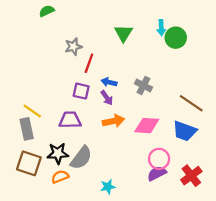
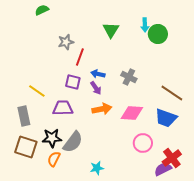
yellow line: (32, 111) -> (37, 91), moved
purple semicircle: (157, 173) -> (163, 169), moved
orange semicircle: (60, 177) -> (54, 159), turned -42

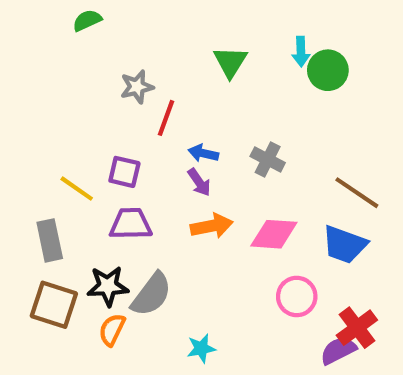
purple square: (73, 82) -> (124, 172), moved

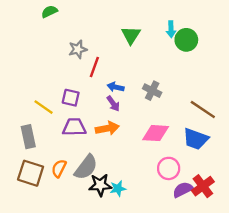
orange arrow: (212, 226) -> (107, 128), moved
black star: (108, 286) -> (100, 185), moved
orange semicircle: (112, 330) -> (59, 168), moved
cyan star: (201, 348) -> (118, 188), moved
purple semicircle: (338, 350) -> (183, 190), moved

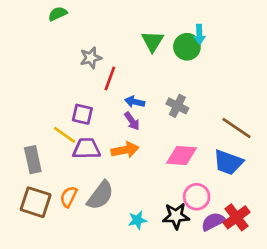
green circle: (186, 40) -> (187, 47), moved
yellow line: (44, 107) -> (65, 135), moved
black star: (100, 185) -> (176, 216), moved

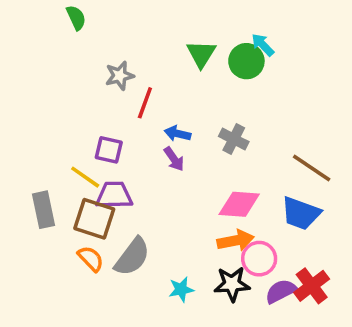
green semicircle: (58, 14) -> (76, 18), turned 90
cyan arrow: (199, 34) -> (263, 45), turned 138
orange arrow: (125, 150) -> (236, 241), moved
orange semicircle: (69, 197) -> (91, 259), turned 110
brown square: (36, 202) -> (94, 219), moved

